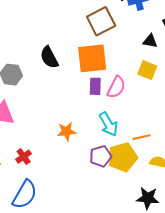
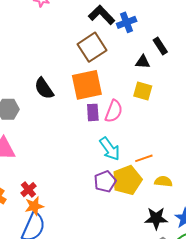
orange star: (66, 131) -> (34, 206), moved

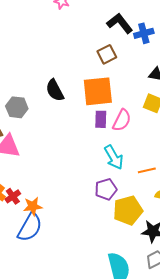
brown square: (92, 47) -> (107, 54), size x0.7
yellow pentagon: (127, 180) -> (128, 210), moved
red cross: (28, 190) -> (13, 196), moved

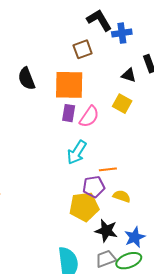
cyan arrow: (114, 157) -> (77, 152), turned 55
purple pentagon: (106, 189) -> (94, 187), moved

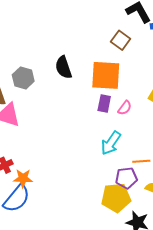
brown square: (83, 49) -> (121, 40), turned -36
pink semicircle: (89, 117) -> (125, 108), size x0.7

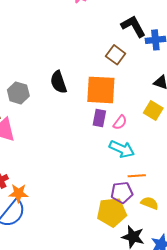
cyan arrow: (111, 143) -> (122, 149), moved, turned -100

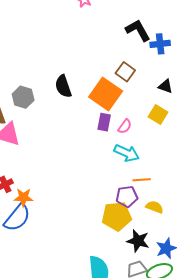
brown square: (116, 55) -> (125, 72), moved
orange square: (101, 90) -> (106, 94), turned 32

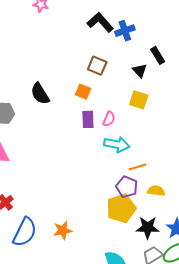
black triangle: (166, 86) -> (140, 71), turned 42
orange square: (106, 94) -> (83, 92), size x0.5
orange star: (23, 197) -> (63, 230), moved
purple pentagon: (127, 197) -> (127, 187), turned -30

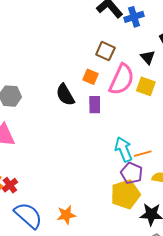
black semicircle: (40, 94) -> (65, 95), moved
pink semicircle: (109, 119) -> (122, 79), moved, size x2.0
cyan arrow: (117, 144) -> (124, 149), moved, turned -125
blue semicircle: (25, 232) -> (28, 215), turned -76

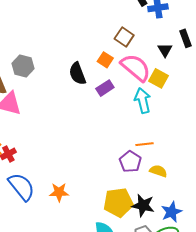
pink semicircle: (122, 79) -> (136, 68), turned -84
purple rectangle: (95, 105) -> (105, 88), turned 48
cyan arrow: (124, 149) -> (143, 101), moved
yellow pentagon: (125, 194) -> (118, 202), moved

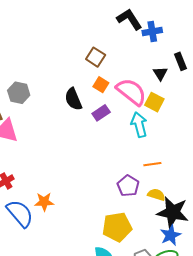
brown square: (124, 37) -> (96, 57), moved
orange line: (144, 144) -> (152, 164), moved
orange star: (59, 192) -> (44, 202), moved
black star: (143, 205) -> (173, 212), moved, size x1.4

